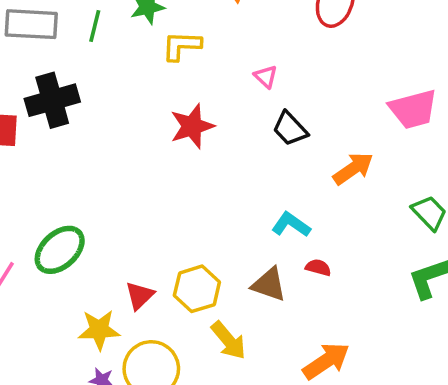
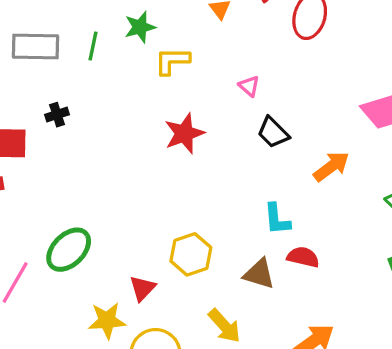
black cross: (52, 100) -> (57, 115), size x0.5
cyan L-shape: (291, 225) -> (277, 219), turned -128
red semicircle: (318, 268) -> (303, 257), size x1.4
yellow hexagon: (197, 289) -> (191, 254), moved

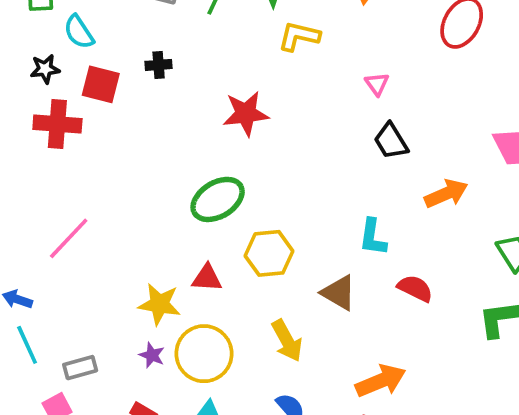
red star: (184, 133) -> (246, 114), moved
green ellipse: (69, 250) -> (218, 199), moved
red semicircle: (303, 257) -> (415, 288), moved
red triangle: (142, 288) -> (207, 278), turned 36

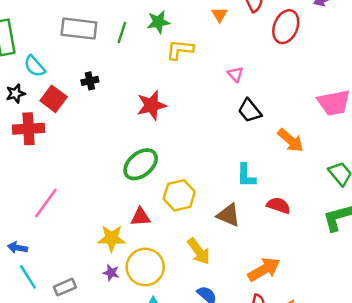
red square: (101, 84) -> (54, 99), turned 30
orange arrow: (446, 194) -> (291, 140), turned 72

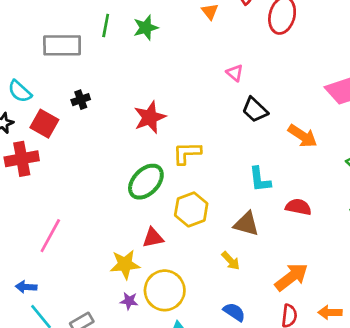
green line: (122, 33) -> (106, 26), moved
yellow L-shape: (180, 50) -> (187, 153), moved
yellow arrow: (199, 251) -> (231, 261), moved, size x0.7

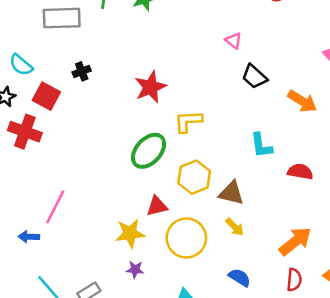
red cross: (22, 159) -> (25, 132), turned 32
brown triangle: (246, 224) -> (231, 193), moved
blue arrow: (26, 287) -> (29, 237), moved
yellow circle: (165, 290) -> (186, 238), moved

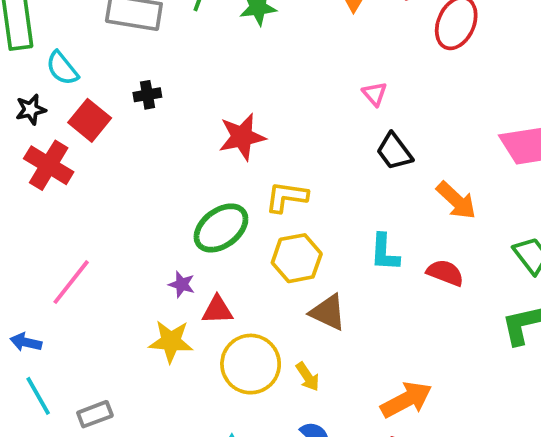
red semicircle: (300, 172) -> (445, 273), moved
yellow hexagon: (194, 177) -> (297, 258), moved
yellow arrow: (235, 227) -> (308, 377), moved
blue arrow: (29, 237) -> (26, 342), moved
purple star: (135, 269) -> (182, 284), moved

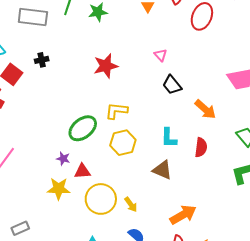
red star: (242, 137) -> (106, 66), moved
red semicircle: (445, 273) -> (201, 147), turned 78
brown triangle: (328, 312) -> (162, 170), moved

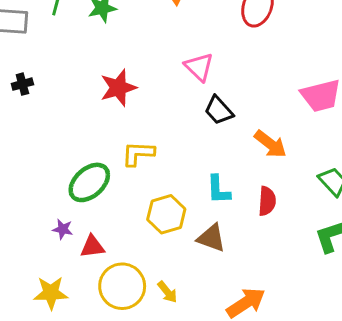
pink triangle: (161, 55) -> (199, 67), size x1.5
yellow hexagon: (123, 143) -> (166, 214), moved
yellow star: (59, 189) -> (51, 293), moved

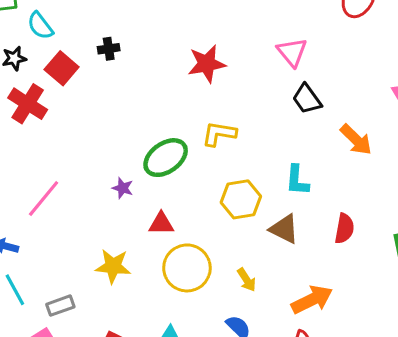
red semicircle: (267, 201) -> (344, 229), moved
purple star: (63, 229) -> (123, 188), moved
yellow arrow: (167, 292) -> (247, 280), moved

